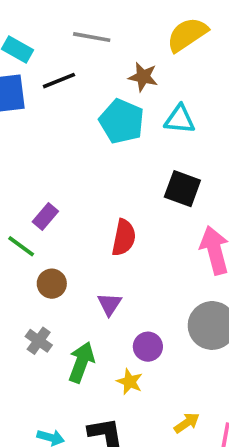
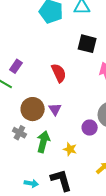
red semicircle: (124, 238) -> (59, 73), turned -30
brown circle: (52, 284) -> (33, 109), moved, size x1.5
purple circle: (148, 347) -> (90, 128), moved

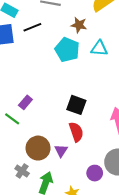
black square: (87, 44) -> (76, 105), moved
red semicircle: (59, 73) -> (76, 132), moved

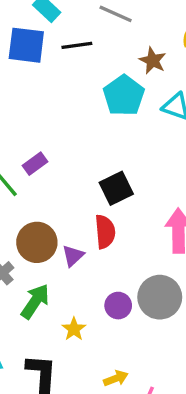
black square: (76, 105) -> (116, 188), turned 30

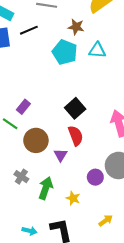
brown circle: (37, 242) -> (36, 140), moved

